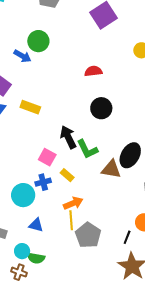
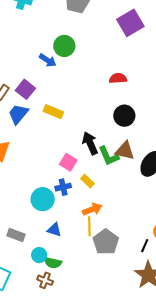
brown triangle: (111, 169) -> (125, 151), moved
brown cross: (19, 272) -> (45, 280), moved

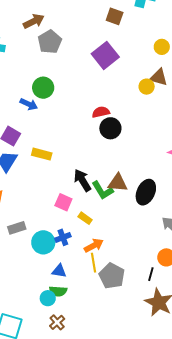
black circle: (124, 116) -> (110, 128), moved
blue cross: (63, 187) -> (63, 237), moved
gray rectangle: (16, 235) -> (17, 228), moved, turned -30
green semicircle: (53, 263) -> (58, 291), moved
brown cross: (45, 280) -> (57, 322), turned 35

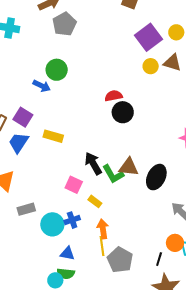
purple square: (105, 55) -> (149, 37), moved
yellow circle: (147, 87) -> (151, 66), moved
orange arrow: (94, 245) -> (103, 229), turned -72

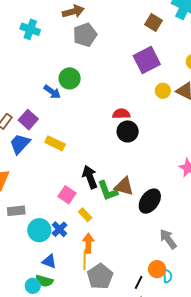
purple square: (149, 37) -> (147, 60), moved
blue cross: (72, 220) -> (60, 229), turned -35

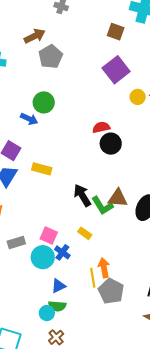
pink square: (67, 195) -> (49, 236), moved
orange arrow: (88, 243) -> (104, 268), moved
blue triangle: (49, 261) -> (58, 286), turned -35

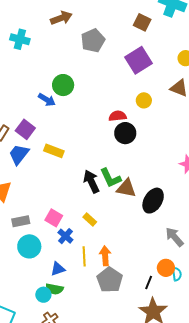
gray pentagon: (51, 57) -> (93, 41), moved
yellow circle: (138, 97) -> (144, 100), moved
green L-shape: (102, 206) -> (110, 178), moved
cyan circle: (43, 257) -> (29, 246), moved
yellow line: (93, 278) -> (84, 256), moved

